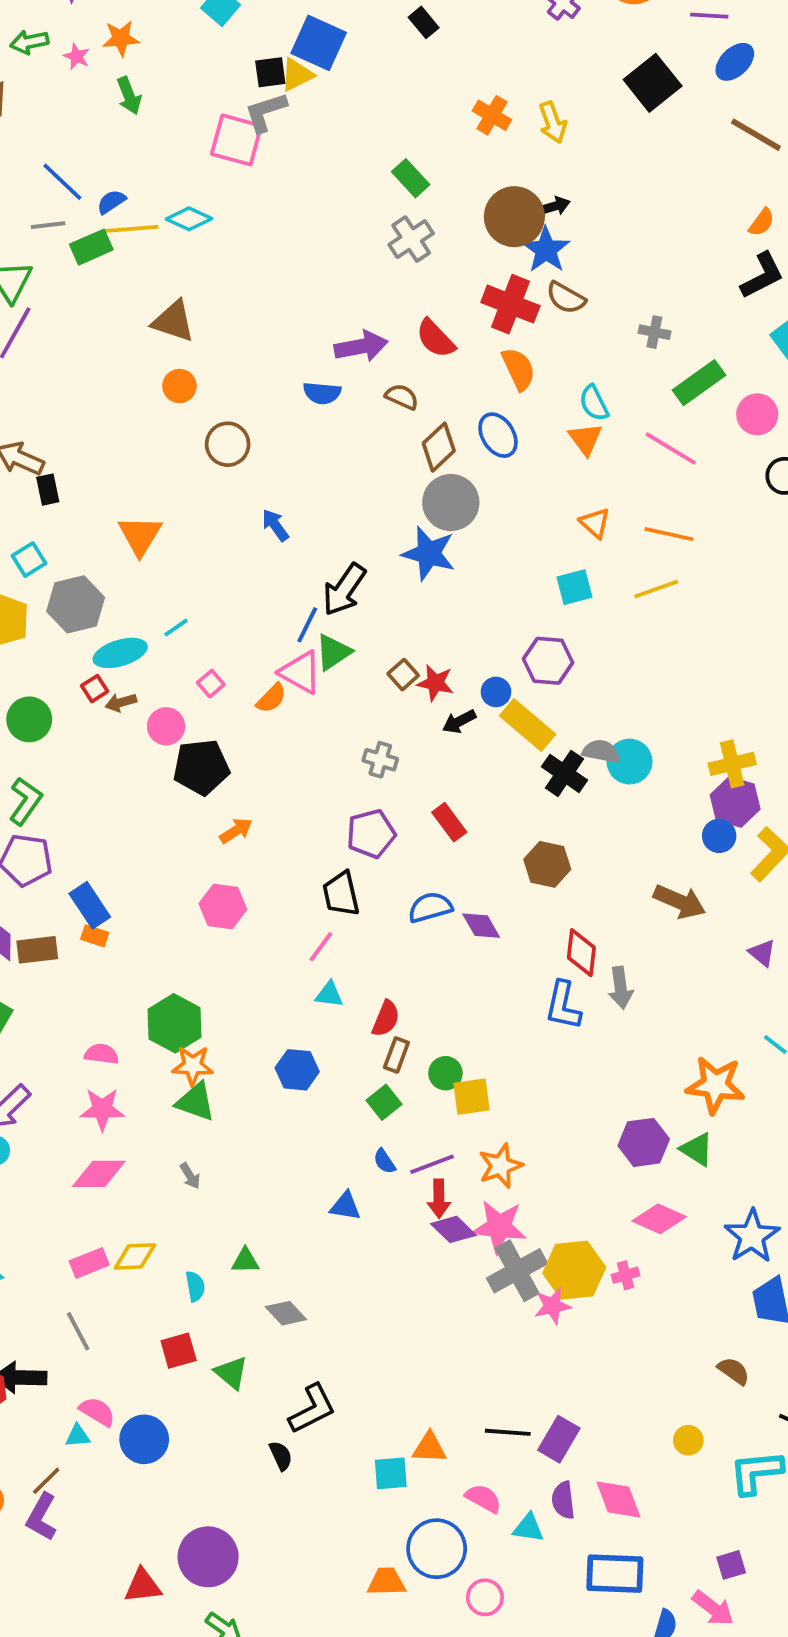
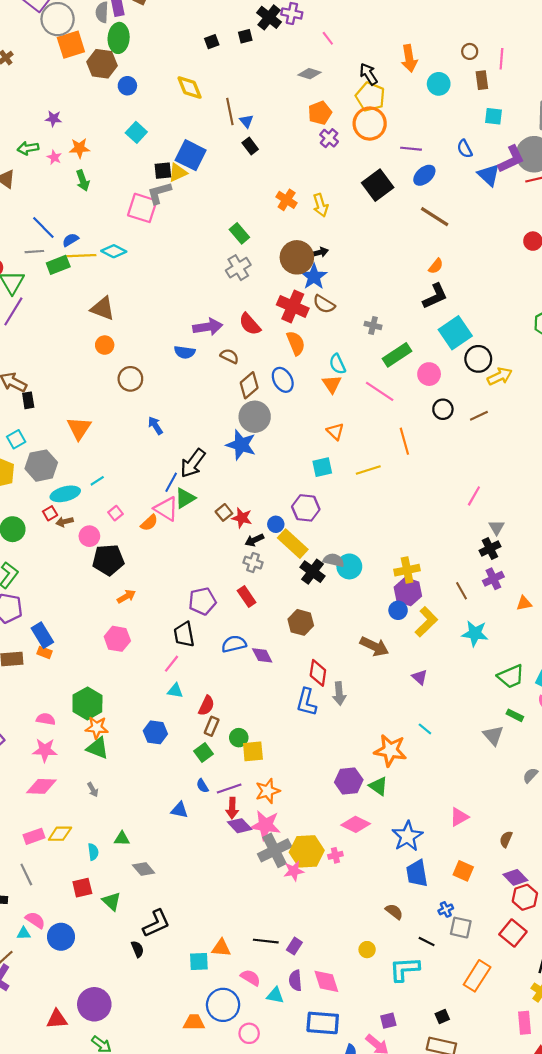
orange line: (669, 534) -> (404, 441), moved, turned 60
gray cross: (380, 760) -> (253, 563), moved
purple rectangle: (559, 1439) -> (294, 946), size x0.7

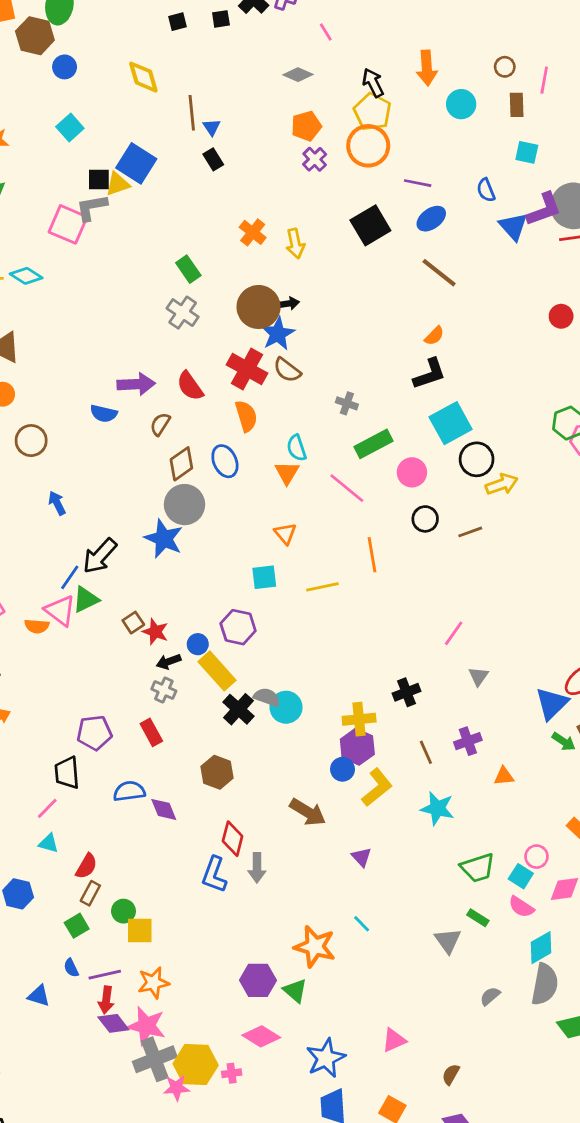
gray cross: (238, 268) -> (183, 313), turned -30
brown semicircle: (229, 356) -> (160, 424), turned -90
orange semicircle: (149, 523) -> (37, 626), turned 42
black cross: (490, 548) -> (406, 692), moved

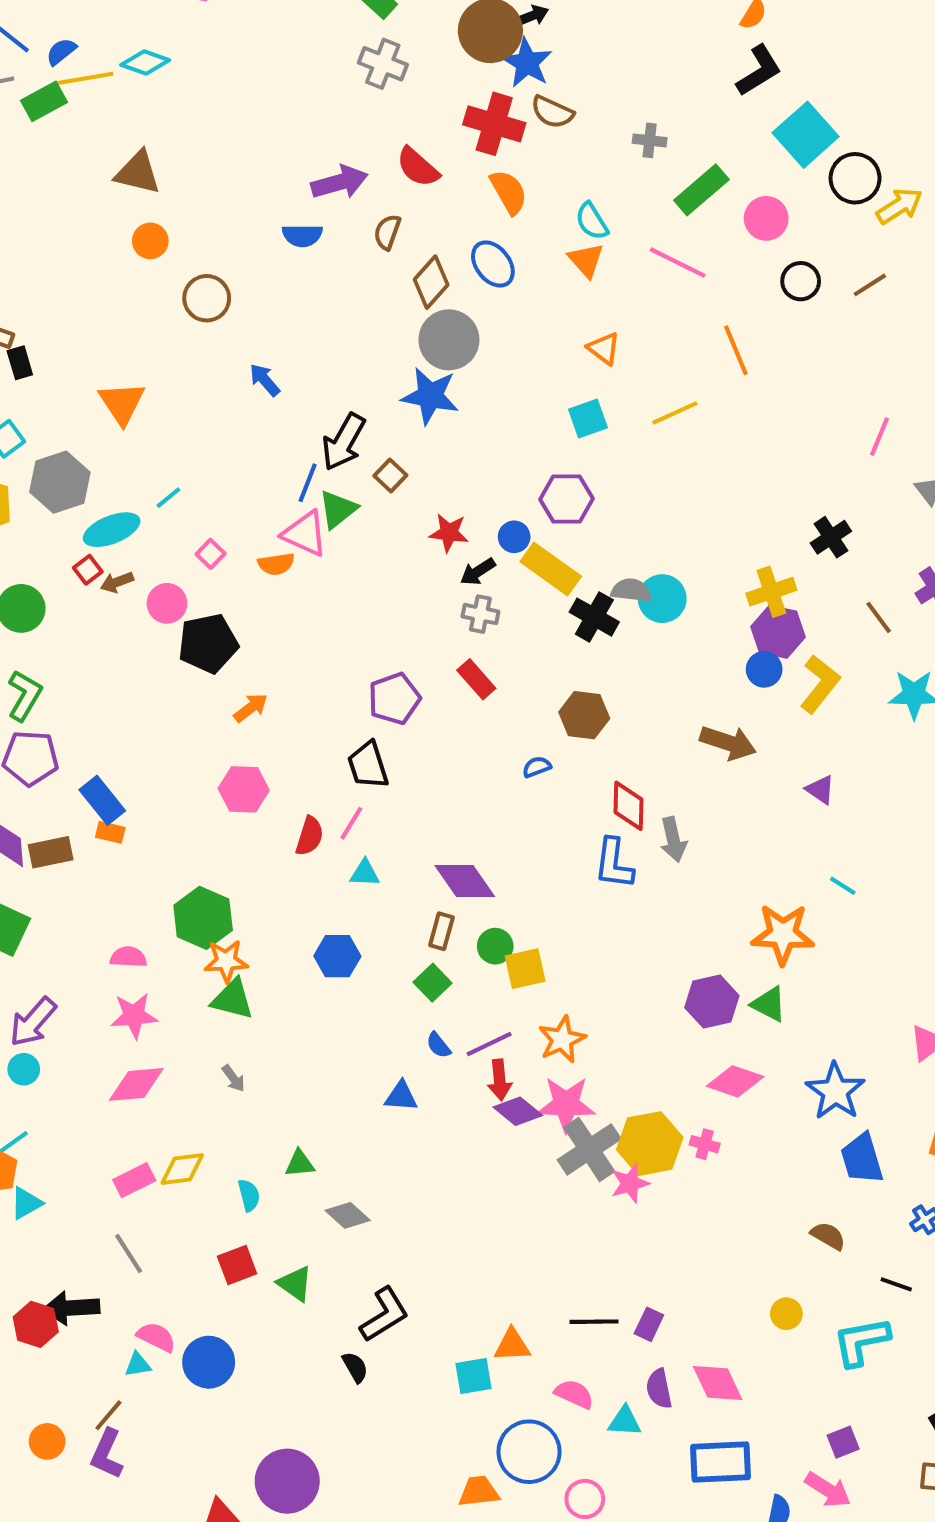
brown square: (133, 623) -> (390, 476), moved
blue semicircle: (129, 791) -> (537, 767), moved, size x0.6
purple diamond: (164, 809) -> (465, 881), moved, size x1.4
red semicircle: (86, 866) -> (310, 836), moved
pink cross: (232, 1073) -> (705, 1144), turned 36

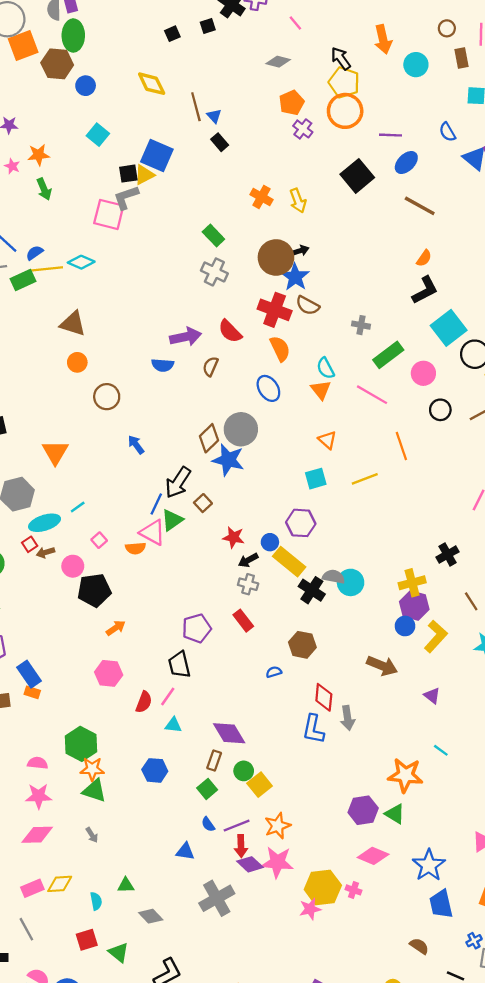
brown diamond: (431, 282) -> (209, 438), moved
yellow square: (525, 969) -> (260, 785), turned -30
gray cross: (589, 1149) -> (217, 898), moved

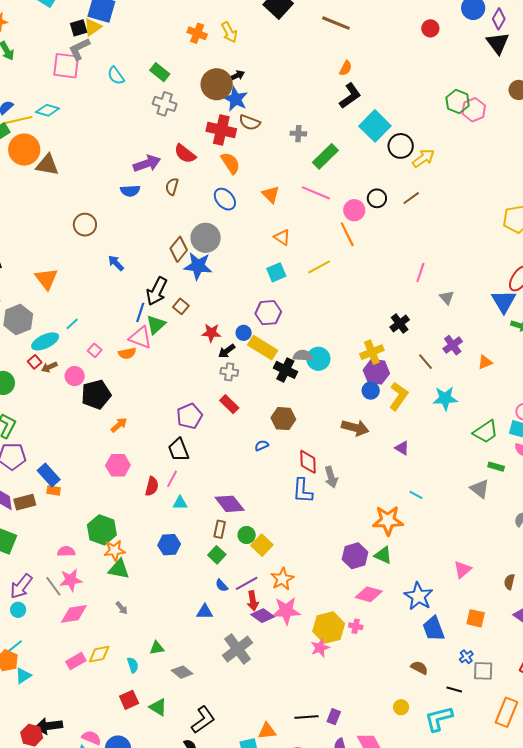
orange circle: (77, 362) -> (24, 150), moved, size x1.8
cyan semicircle: (325, 368) -> (116, 76), moved
pink circle: (423, 373) -> (354, 210), moved
gray line: (26, 929) -> (53, 586), moved

